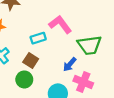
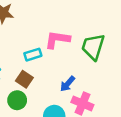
pink L-shape: (60, 24) -> (57, 40), turned -45
green trapezoid: (89, 45) -> (93, 47), moved, turned 115

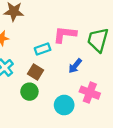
blue arrow: (68, 84) -> (75, 66), moved

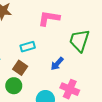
pink L-shape: (65, 34) -> (49, 18), moved

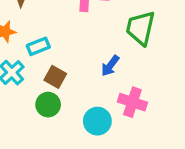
cyan rectangle: (28, 47) -> (38, 46), moved

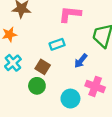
cyan rectangle: (38, 46) -> (57, 44), moved

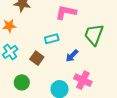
green circle: (37, 86) -> (22, 82), moved

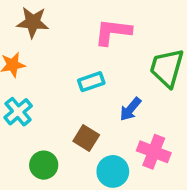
brown square: (37, 58) -> (86, 138), moved

